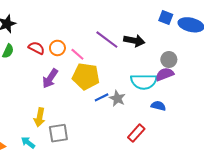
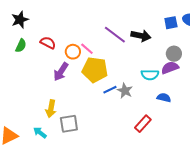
blue square: (166, 17) -> (171, 23), moved, turned -32
orange circle: (57, 48) -> (73, 52), moved
cyan semicircle: (144, 82) -> (150, 75), size x0.7

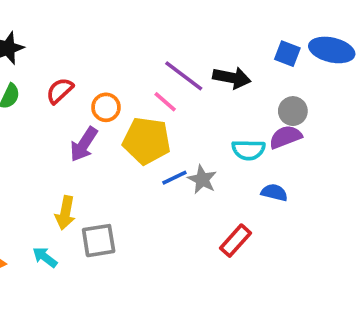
blue square: (171, 23) -> (287, 54), turned 32
red semicircle: (48, 43) -> (60, 91), turned -70
pink line: (87, 49) -> (165, 102), moved

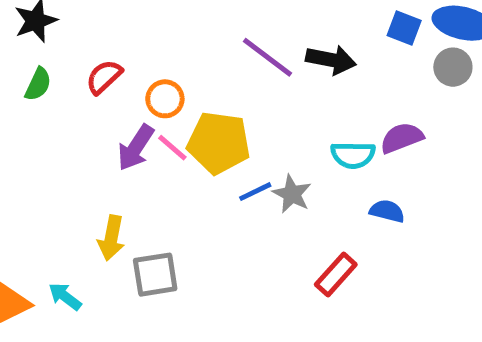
pink line: (165, 102) -> (172, 148), moved
gray circle: (293, 111) -> (453, 67), moved
cyan arrow: (45, 257) -> (65, 296), moved

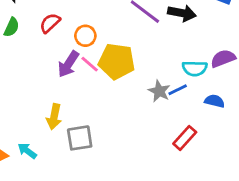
blue line: (255, 192) -> (178, 90), moved

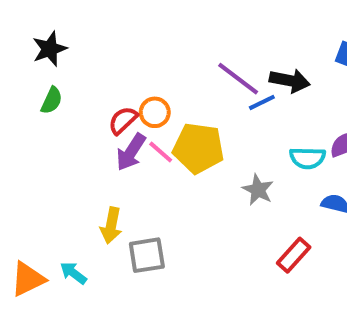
red semicircle: (50, 23) -> (123, 120), moved
blue line: (178, 90) -> (262, 102), moved

